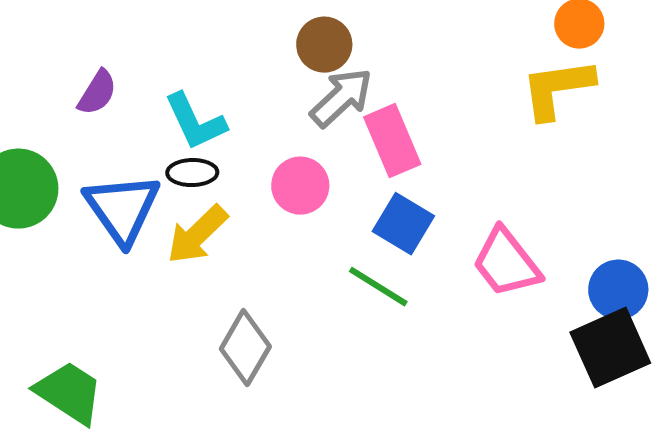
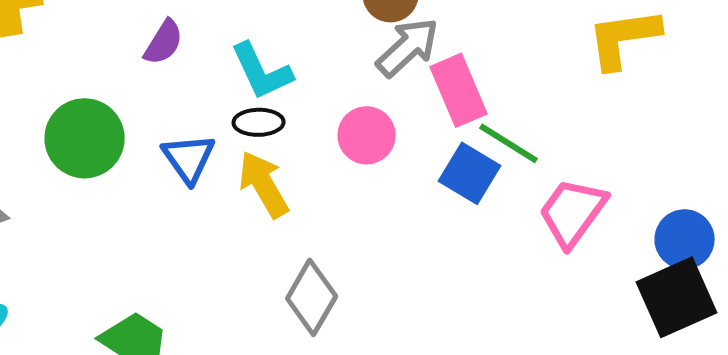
blue triangle: (122, 209) -> (189, 158), size x0.7
yellow arrow: (197, 235) -> (264, 184), turned 104
pink trapezoid: (506, 263) -> (573, 212), turned 74
green line: (378, 287) -> (509, 143), moved

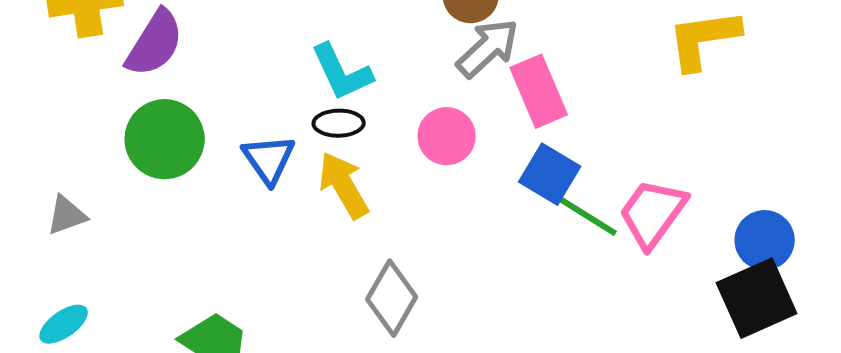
purple semicircle: (164, 42) -> (155, 43), moved, size x1.5
green line: (509, 143) -> (588, 216), moved

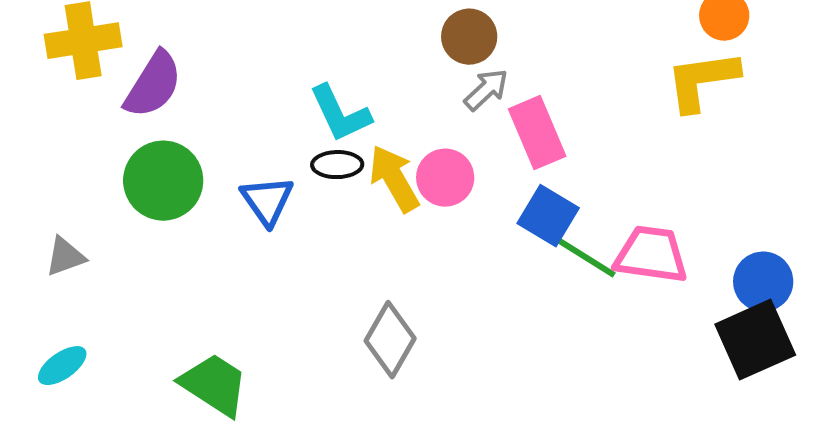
gray arrow: (488, 48) -> (486, 90), size x0.7
yellow arrow: (344, 185) -> (394, 179), moved
pink trapezoid: (653, 213) -> (651, 255), turned 62

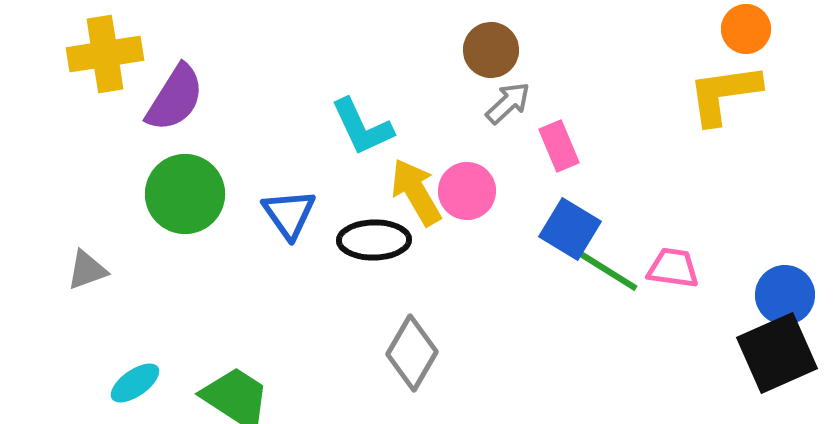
pink rectangle: (537, 133) -> (559, 146), size x0.7
black ellipse: (337, 165) -> (374, 240), moved, size x1.4
pink trapezoid: (651, 255) -> (673, 268), size x0.7
cyan ellipse: (62, 366) -> (135, 383), moved

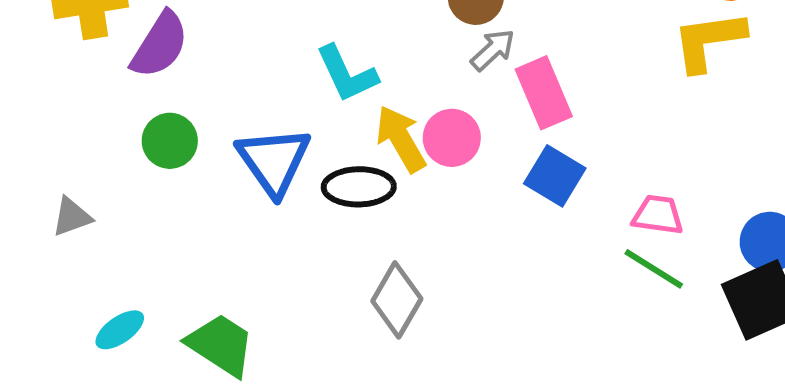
pink rectangle: (559, 146) -> (544, 93), size x1.4
green circle: (185, 194) -> (170, 141), size x0.7
blue triangle: (289, 214) -> (274, 161), size x1.4
green line: (608, 271) -> (654, 269), moved

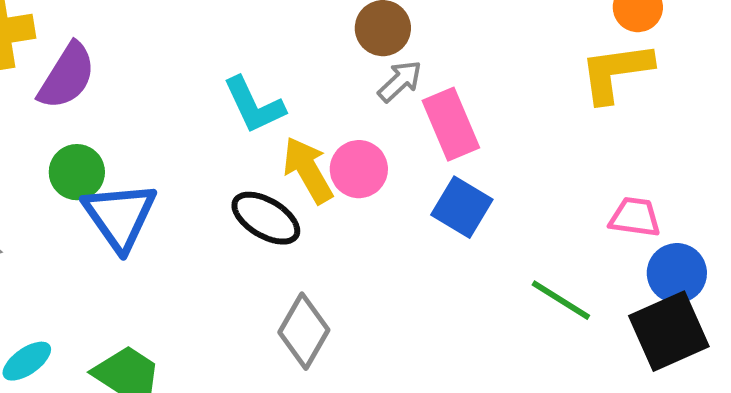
blue triangle: (274, 161) -> (120, 216), moved
black ellipse: (359, 187) -> (266, 218), turned 32
pink trapezoid: (658, 215) -> (635, 217), moved

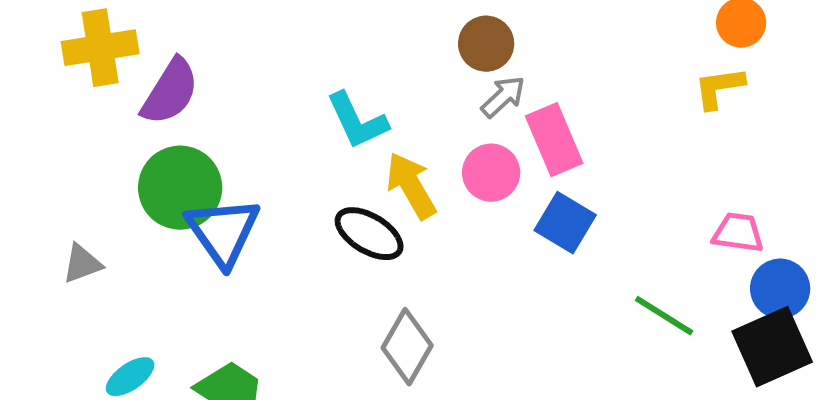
yellow L-shape: (616, 72) -> (719, 88), size x0.7
pink circle: (359, 169) -> (491, 173), moved
green circle: (77, 172) -> (180, 188), size x1.5

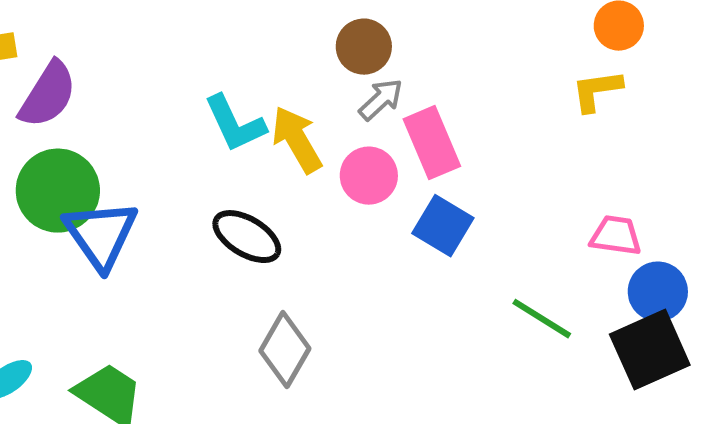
yellow arrow: (411, 186) -> (297, 140), moved

